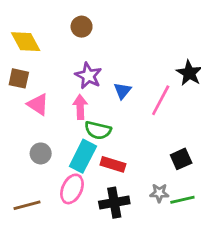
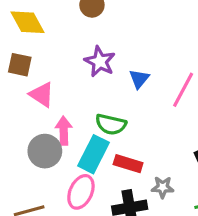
pink arrow: (80, 107) -> (64, 131), moved
gray circle: (41, 153) -> (45, 151), size x1.4
gray star: (159, 193) -> (163, 187), moved

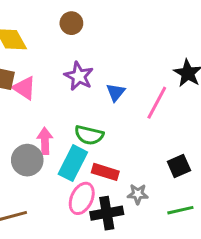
pink triangle: (42, 95) -> (24, 88), moved
pink ellipse: (81, 192) -> (82, 198), moved

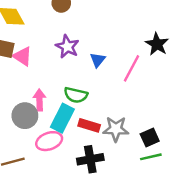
black square: (179, 166) -> (150, 137), moved
gray star: (138, 194) -> (116, 129), moved, size x1.5
pink ellipse: (82, 198) -> (49, 141), moved, turned 45

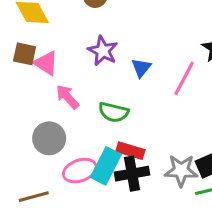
pink arrow: (39, 100) -> (68, 97), moved, turned -40
cyan rectangle: (62, 118) -> (106, 166), moved
gray star: (116, 129) -> (181, 171), moved
black cross: (90, 159) -> (132, 174), moved

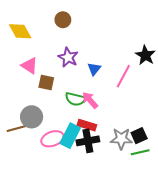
brown square: (25, 54) -> (46, 82), moved
pink arrow: (68, 97) -> (90, 100), moved
brown line: (34, 197) -> (17, 128), moved

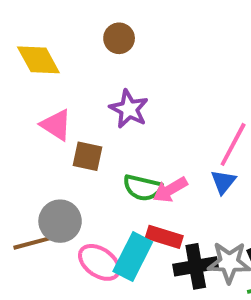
blue triangle: (94, 69) -> (223, 182), moved
pink arrow: (90, 100) -> (170, 190), turned -78
pink ellipse: (52, 139) -> (99, 262), turned 55
black cross: (88, 141) -> (196, 266), moved

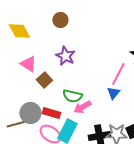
brown square: (88, 156) -> (44, 80), turned 35
pink arrow: (170, 190) -> (82, 107), moved
red rectangle: (164, 237) -> (51, 113), moved

